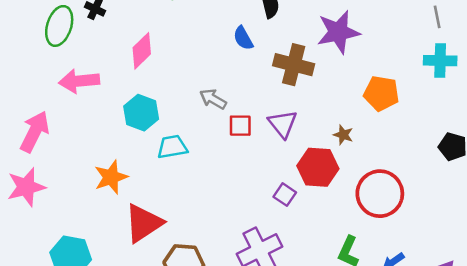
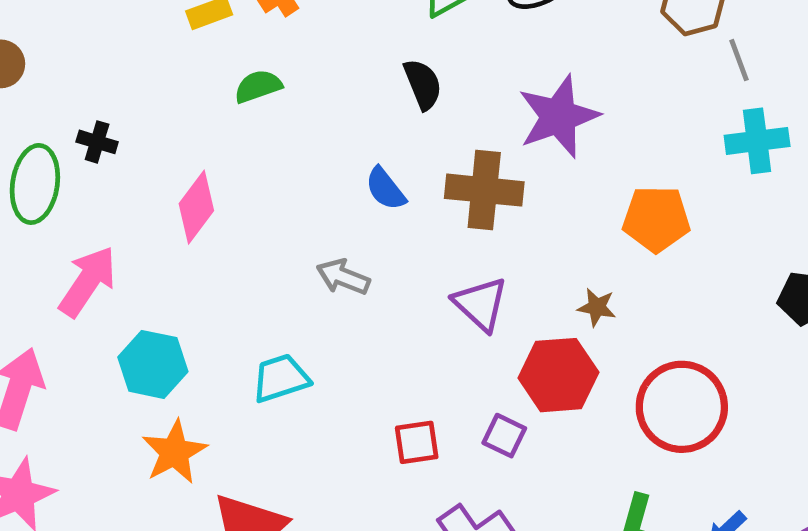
blue semicircle: (243, 38) -> (385, 189), moved
pink arrow: (79, 81) -> (88, 281), turned 138
cyan hexagon: (141, 113) -> (153, 364), moved
red square: (240, 126) -> (417, 442), moved

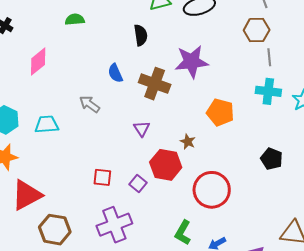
purple triangle: (480, 304) -> (142, 129), size x0.7
cyan trapezoid: (281, 378) -> (47, 124), moved

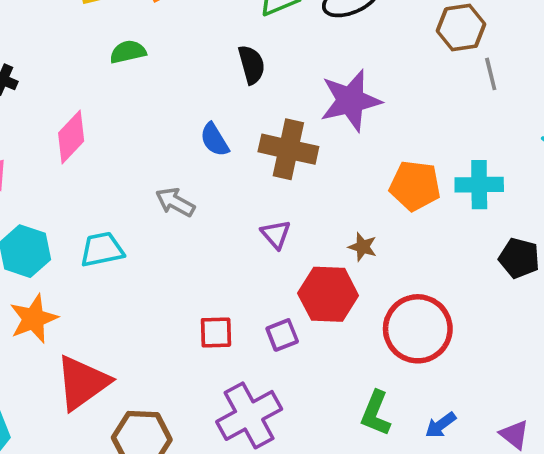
cyan cross: (268, 91) -> (479, 185), moved
purple square: (138, 184) -> (282, 335), turned 36

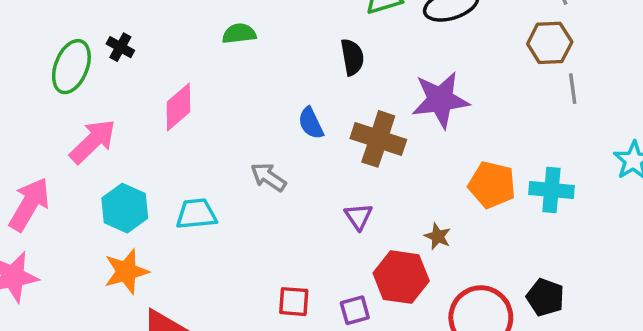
black pentagon: (519, 258) -> (545, 297), moved

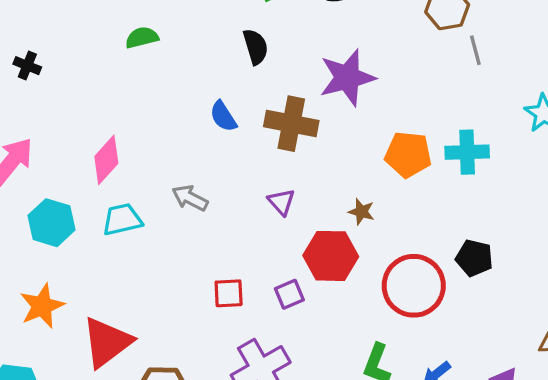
pink diamond: (178, 107) -> (106, 160), moved
gray arrow: (268, 177) -> (190, 198), moved
orange star: (126, 271) -> (42, 306), moved

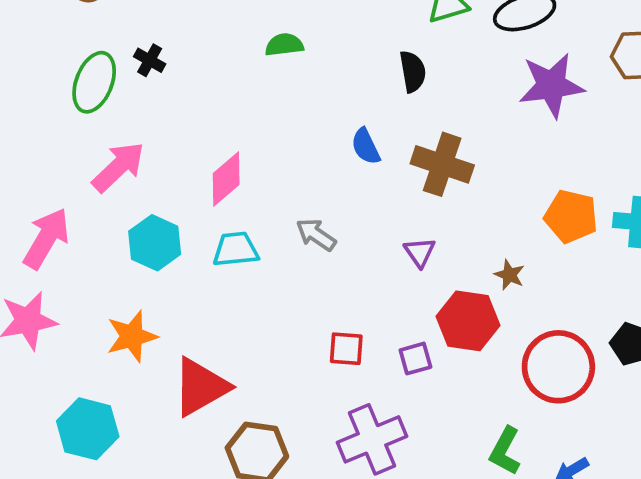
purple star: (347, 78) -> (551, 85), moved

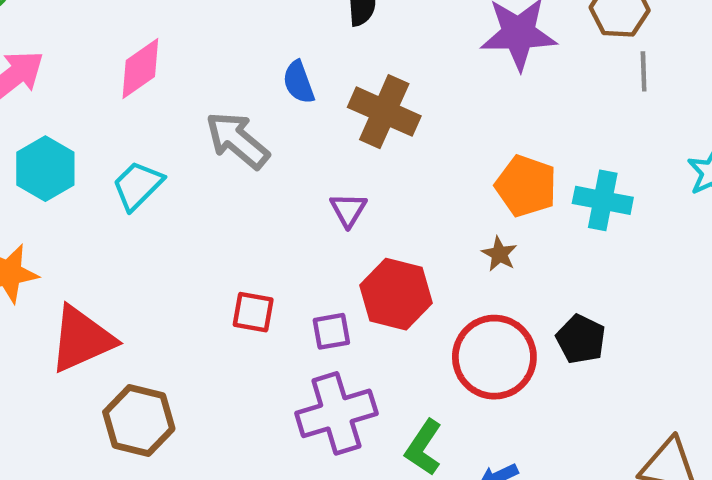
pink diamond: (226, 179) -> (140, 68), moved
gray arrow: (316, 235) -> (237, 140), moved, size x1.4
cyan trapezoid: (236, 249) -> (138, 185), turned -45
brown star: (509, 275) -> (499, 254), moved
purple cross: (372, 439) -> (336, 413), moved

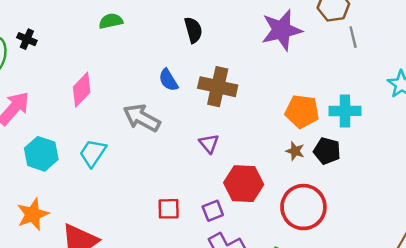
black pentagon: (581, 339) -> (327, 151), moved

